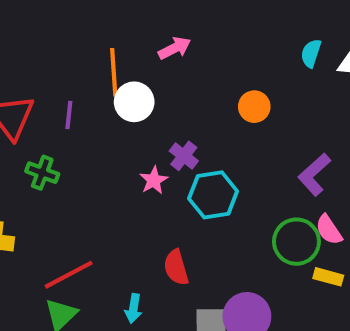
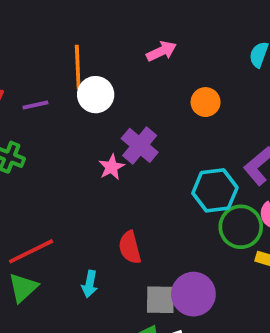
pink arrow: (175, 48) -> (161, 51), moved
purple line: (69, 115) -> (35, 105), turned 70
purple cross: (184, 156) -> (140, 145), size x1.4
cyan hexagon: (213, 195) -> (215, 190), moved

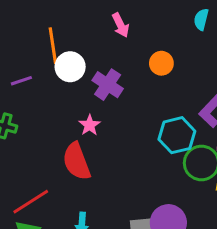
pink arrow: (161, 51) -> (121, 25), turned 95
purple cross: (140, 145) -> (108, 85), moved
red semicircle: (130, 247) -> (77, 161), moved, size x1.4

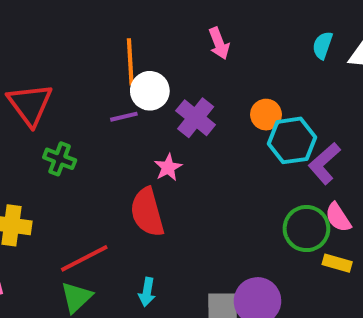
orange circle: (161, 63) -> (266, 115), moved
purple line: (21, 81) -> (124, 117), moved
cyan hexagon: (177, 135) -> (292, 140), moved

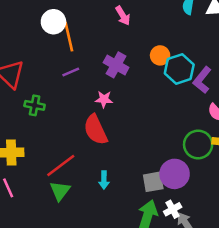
white circle: (150, 91) -> (53, 22), moved
pink star: (168, 167) -> (104, 99), turned -30
green circle: (306, 229) -> (198, 144), moved

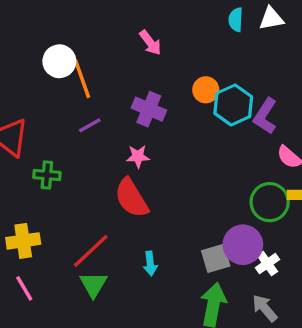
white cross: (173, 209) -> (267, 264), moved

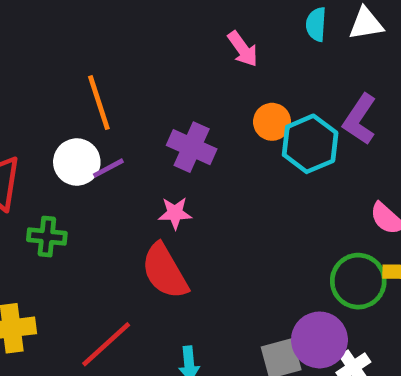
pink arrow: (150, 43) -> (243, 49), moved
white circle: (59, 61) -> (77, 162), moved
purple L-shape: (265, 116) -> (360, 119), moved

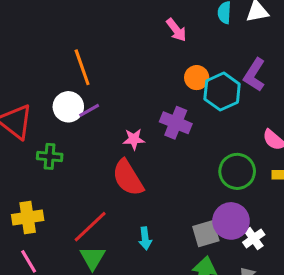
purple cross: (192, 147) -> (176, 123), moved
green circle: (358, 281) -> (237, 171), moved

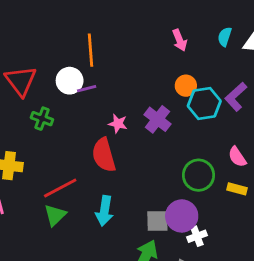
cyan arrow: (145, 238) -> (104, 211), size x1.5

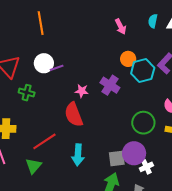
orange line: (90, 50) -> (41, 23), moved
green triangle: (55, 215) -> (33, 166), moved

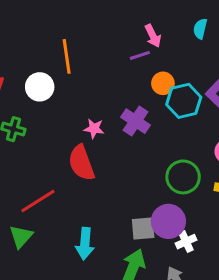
orange line: (41, 23) -> (67, 56), moved
purple line: (57, 68) -> (140, 55), moved
cyan arrow: (78, 155) -> (85, 244), moved

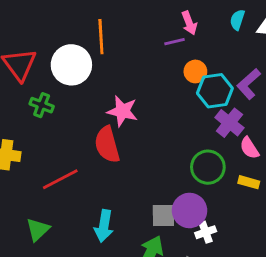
white circle: (40, 87) -> (71, 65), size x1.4
purple cross: (136, 121) -> (229, 123), moved
pink star: (94, 129) -> (123, 111), size x1.5
green triangle: (21, 236) -> (38, 229), moved

